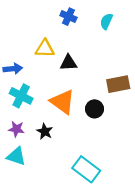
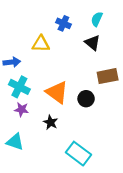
blue cross: (68, 17) -> (63, 23), moved
black triangle: (68, 63) -> (92, 43), moved, turned 42
purple star: (16, 129) -> (21, 109), moved
black star: (45, 131) -> (51, 122), moved

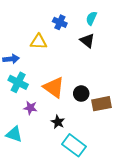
brown rectangle: (108, 76) -> (102, 104), moved
purple star: (21, 109) -> (30, 108), moved
black star: (51, 122) -> (58, 122), moved

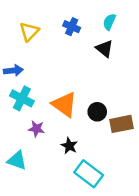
yellow triangle: (38, 42) -> (29, 32), moved, turned -48

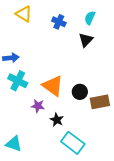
yellow triangle: (29, 32) -> (24, 14), moved, turned -42
black triangle: (105, 49) -> (86, 40), turned 35
purple star: (36, 129) -> (38, 106), moved
cyan triangle: (17, 160) -> (14, 144), moved

